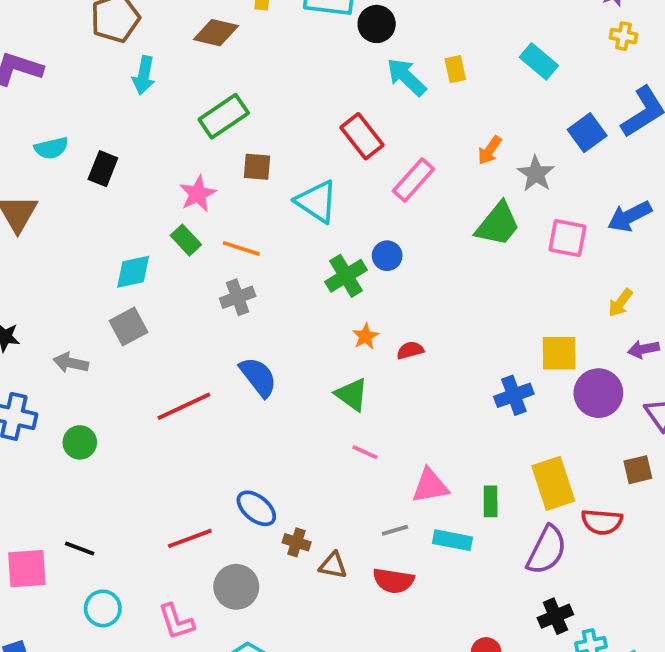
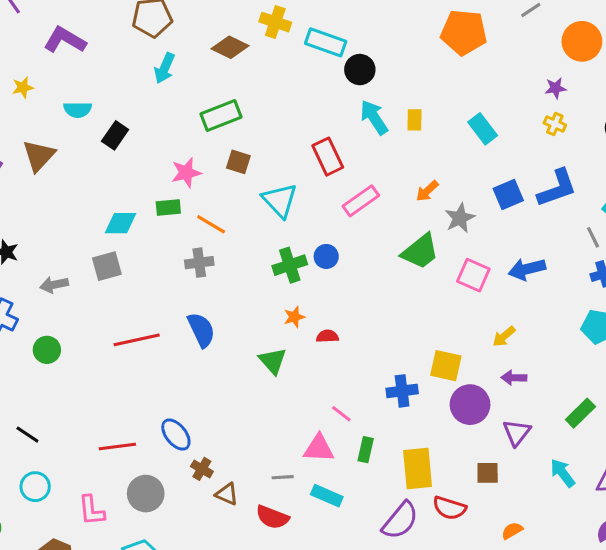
green rectangle: (186, 240) -> (168, 207), turned -65
gray arrow: (71, 363) -> (54, 285), turned -36
pink line: (365, 452) -> (341, 414), moved
green rectangle: (491, 501) -> (366, 450), moved

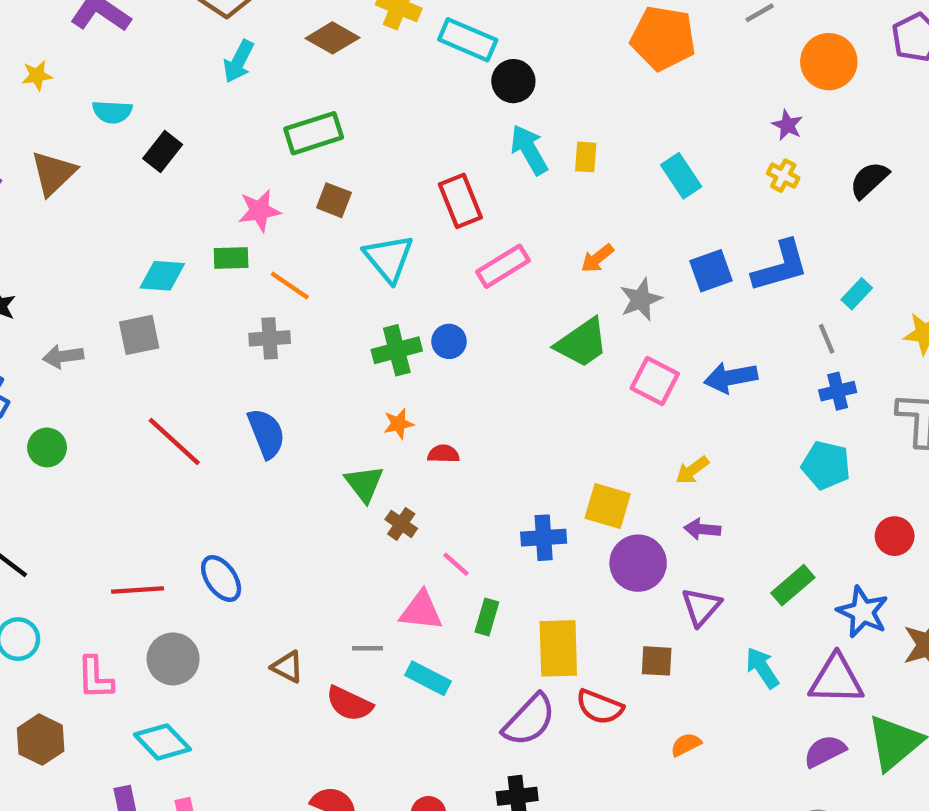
purple star: (556, 88) -> (787, 125), turned 30
red line: (137, 340) -> (174, 442), turned 51
brown cross: (202, 469) -> (401, 524), moved

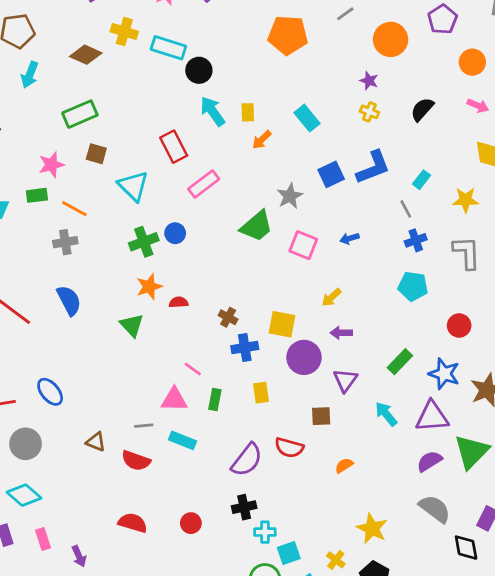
orange arrow: (597, 258) -> (262, 140), moved
blue arrow: (731, 377) -> (349, 238), size x0.6
orange star: (398, 424) -> (149, 287), size x1.4
brown cross: (401, 524) -> (228, 317), moved
yellow rectangle: (558, 648) -> (261, 393), moved, size x0.6

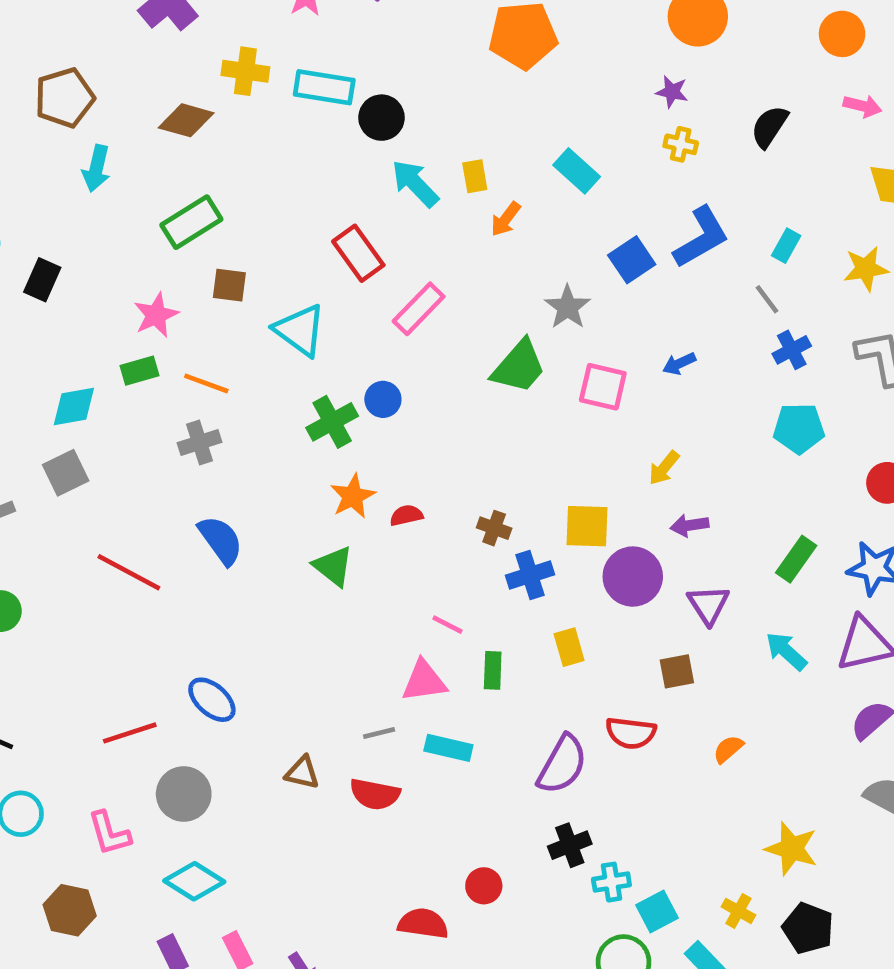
red semicircle: (133, 523) -> (423, 923), moved

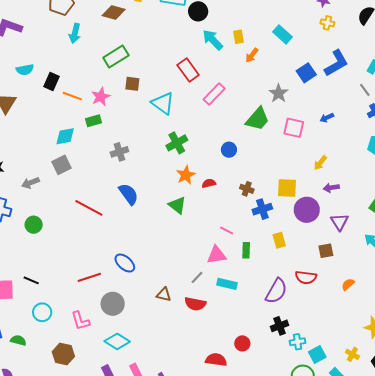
orange line: (206, 383) -> (72, 96), moved
blue circle: (383, 399) -> (229, 150), moved
gray line: (379, 733) -> (197, 277), turned -32

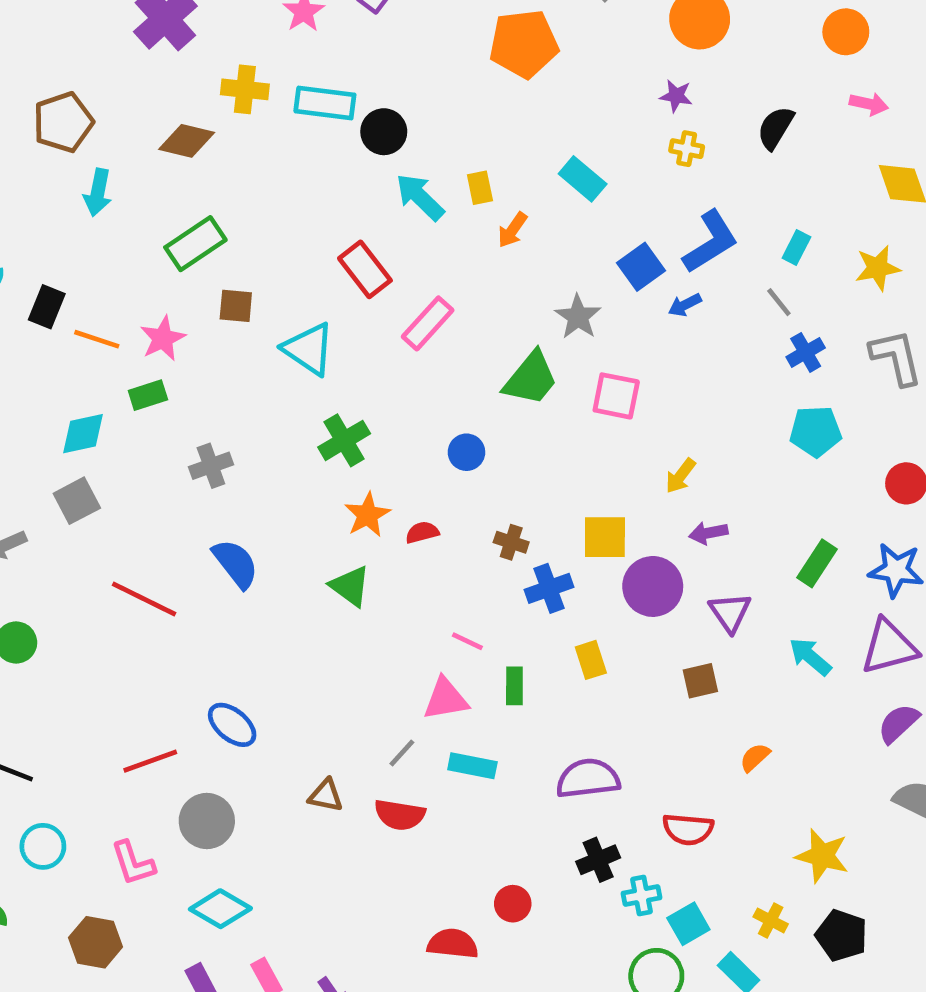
blue arrow: (327, 118) -> (685, 305), moved
red semicircle: (306, 277) -> (688, 829), moved
purple semicircle: (276, 291) -> (588, 779), turned -124

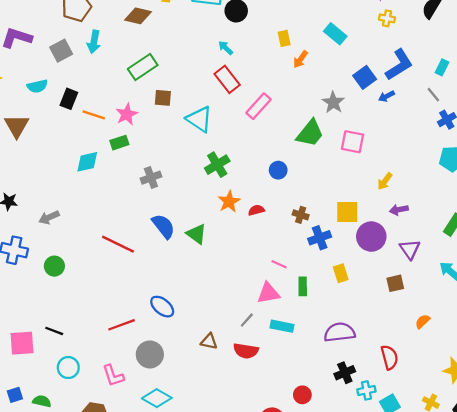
cyan arrow: (420, 197) -> (226, 48), moved, size x0.6
gray square: (77, 501) -> (61, 51), moved
green triangle: (350, 586) -> (196, 234), moved
red semicircle: (688, 829) -> (389, 357), turned -110

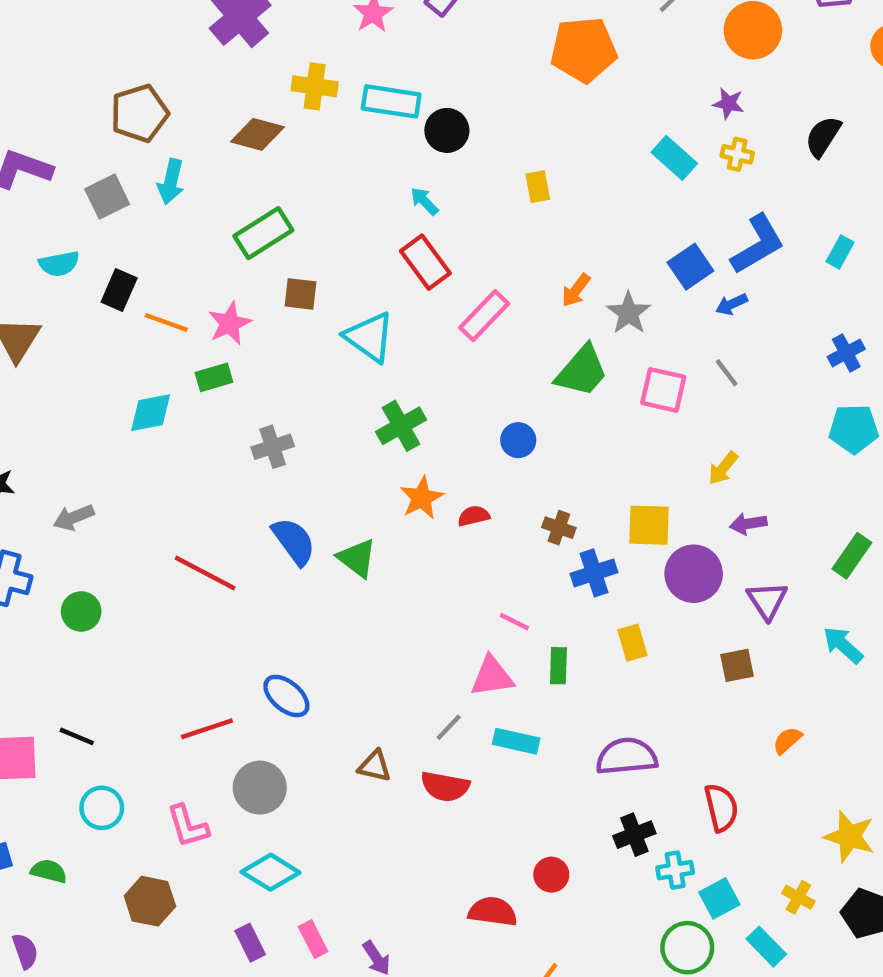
cyan rectangle: (335, 34) -> (674, 158), moved
orange arrow: (300, 59) -> (576, 290), moved
gray line: (433, 95) -> (727, 373), moved

